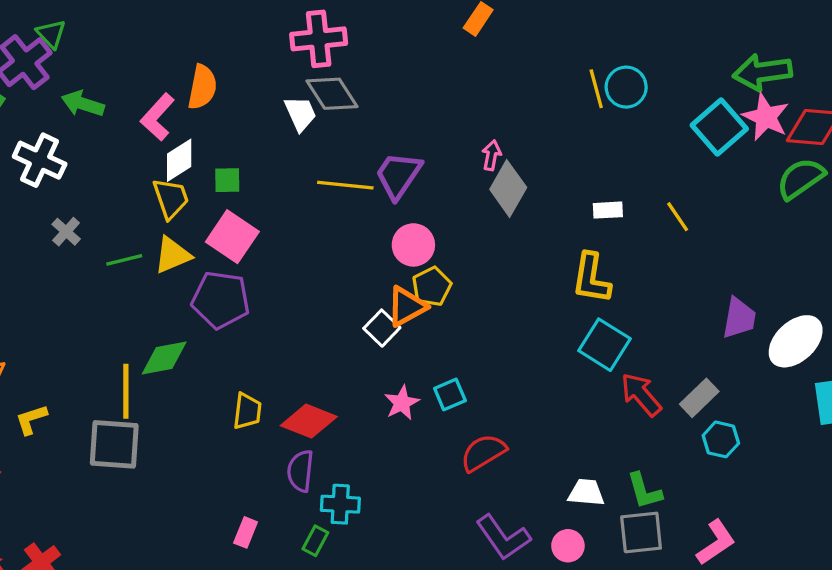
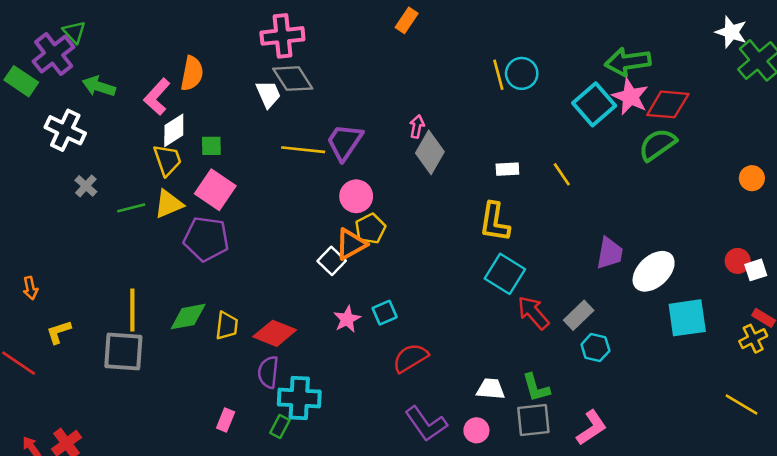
green diamond: (164, 358) -> (188, 317), moved
cyan cross: (340, 504) -> (299, 398), size x1.4

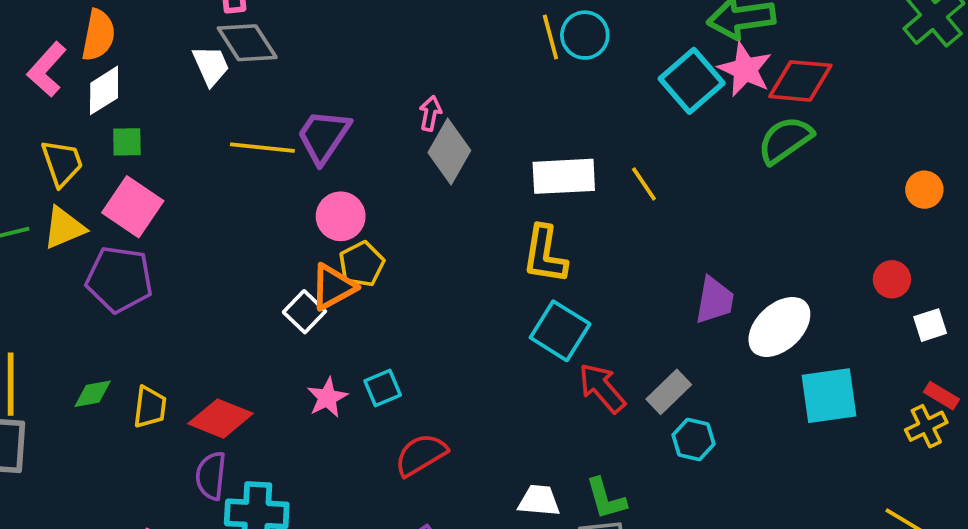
white diamond: (174, 130) -> (104, 90), moved
white rectangle: (507, 169) -> (564, 176), size x1.8
red circle: (738, 261) -> (892, 279), moved
green diamond: (188, 317) -> (93, 394), size x0.7

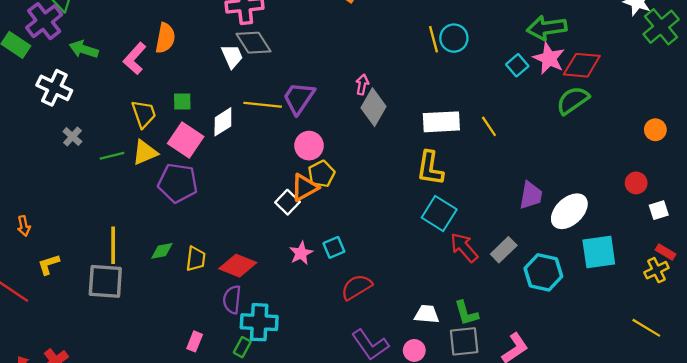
cyan square: (692, 81) -> (517, 65), size x0.6
white diamond: (104, 90) -> (223, 122), moved
cyan hexagon: (694, 440) -> (543, 272), moved, size x1.5

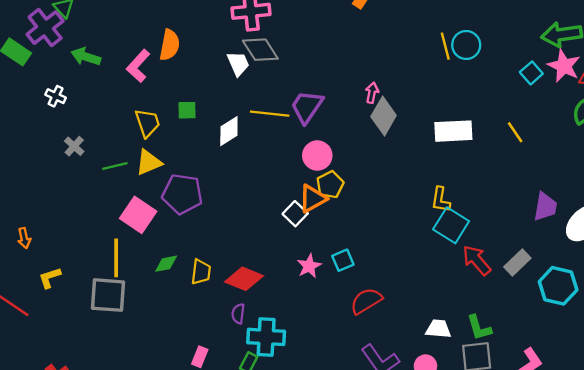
white cross: (54, 88) -> (56, 96), size x0.6
yellow line: (489, 126) -> (515, 132), moved
pink square: (186, 140) -> (138, 215), moved
yellow L-shape: (430, 168) -> (441, 200), moved, size x0.7
purple semicircle: (232, 300) -> (238, 314), size x0.7

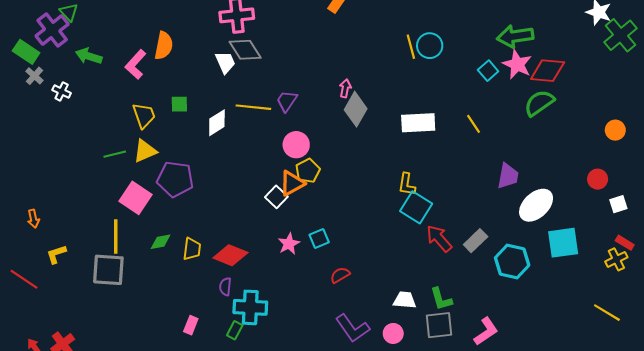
purple trapezoid: (307, 107) -> (287, 101), size x0.7
gray cross: (74, 146) -> (34, 76), moved
purple trapezoid: (545, 207) -> (508, 176), moved
red semicircle: (366, 301) -> (340, 275), size x0.7

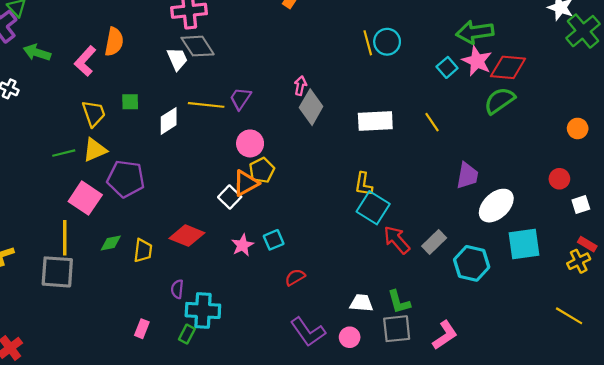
red diamond: (230, 255) -> (187, 236), moved

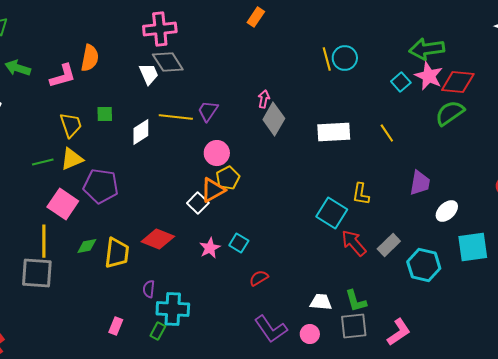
pink L-shape: (85, 61) -> (63, 76), turned -148
yellow L-shape: (364, 184) -> (361, 194), moved
white ellipse: (496, 206) -> (447, 211), size x0.7
cyan square: (274, 240) -> (239, 243), turned -36
yellow trapezoid: (143, 251) -> (117, 253), size x1.4

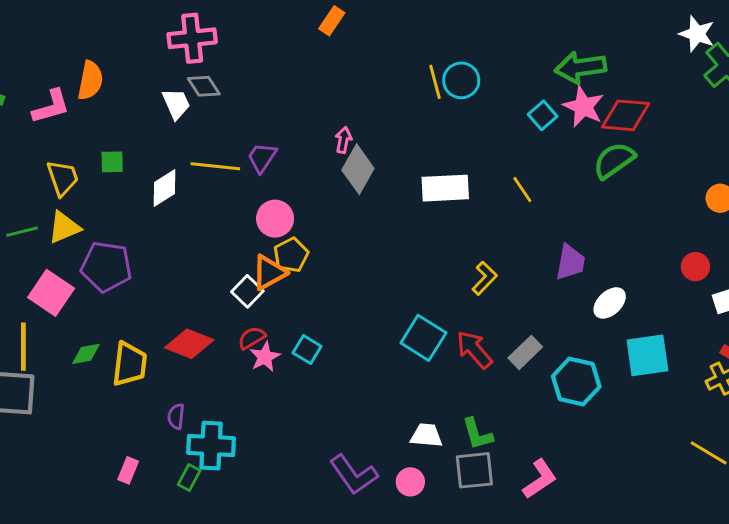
gray diamond: (168, 62) -> (204, 86), size x0.7
yellow L-shape: (361, 194) -> (485, 278), turned -145
cyan square: (332, 213) -> (423, 338), moved
red semicircle: (259, 278) -> (252, 338), moved

